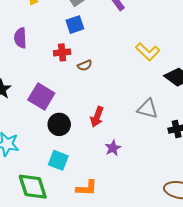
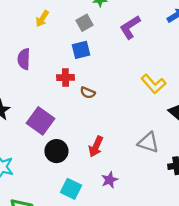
brown semicircle: (85, 65) -> (88, 93), turned 40
cyan square: (58, 160) -> (71, 189), moved

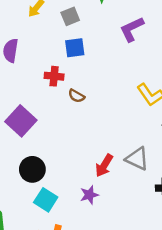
gray square: (85, 23) -> (70, 16), moved
red arrow: (96, 146) -> (104, 165), moved
black circle: (56, 151) -> (32, 169), moved

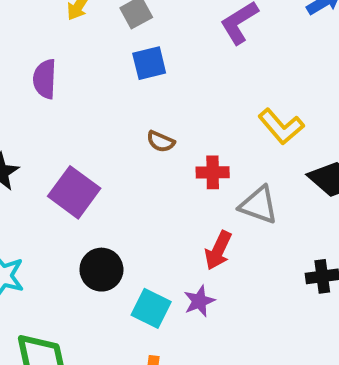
red cross: (54, 76) -> (213, 172), moved
gray triangle: (137, 159) -> (259, 205), moved
cyan square: (46, 200) -> (151, 308), moved

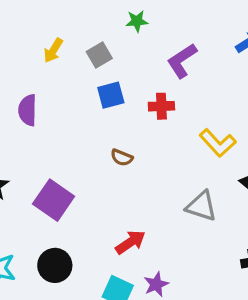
red cross: (213, 172) -> (161, 106), moved
red arrow: (218, 250) -> (130, 242), moved, turned -148
black circle: (101, 270) -> (55, 265), moved

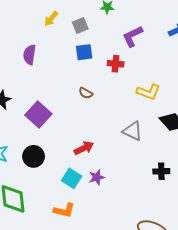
yellow L-shape: (218, 143) -> (148, 92), turned -35

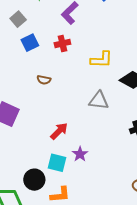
black circle: (34, 156) -> (34, 180), moved

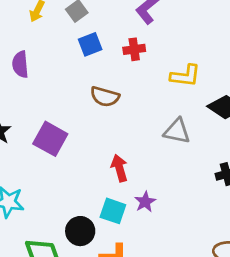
brown semicircle: (44, 80) -> (105, 97), size x1.5
red arrow: (59, 131) -> (119, 168), turned -66

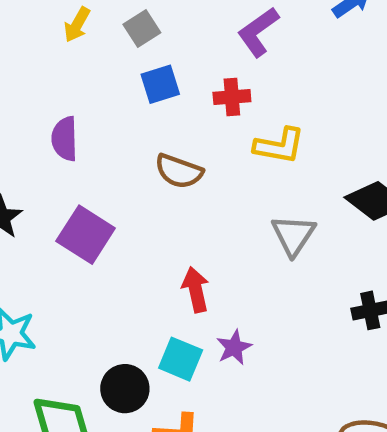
purple semicircle: (20, 64) -> (65, 139), moved
yellow L-shape: (185, 76) -> (279, 146), moved
gray triangle: (177, 131) -> (293, 235), turned 48

